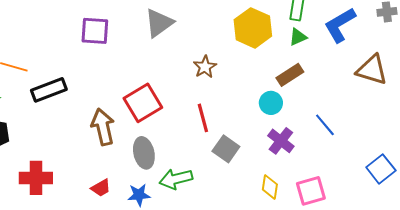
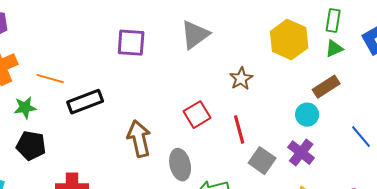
red square: (143, 103) -> (197, 115), moved, size x0.7
purple cross: (281, 141) -> (301, 153), moved

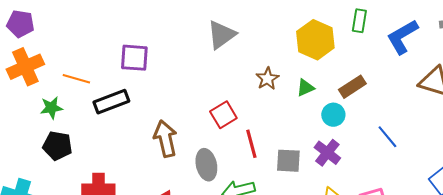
purple square: (131, 43) -> (134, 58), moved
green triangle: (334, 49) -> (305, 88), moved
red line: (239, 130) -> (251, 144), moved
gray square: (262, 161) -> (288, 161), turned -32

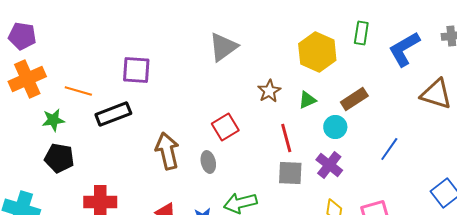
blue line: (387, 137) -> (389, 149), turned 75
red line: (251, 144) -> (286, 138), moved
gray ellipse: (206, 165) -> (208, 162), moved, size x0.7

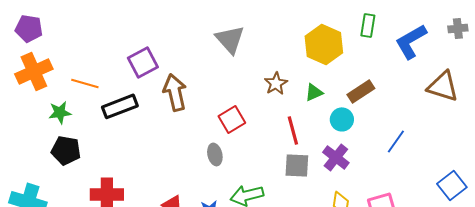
gray triangle: (223, 47) -> (230, 39), turned -36
purple square: (136, 70) -> (143, 62), turned -32
brown arrow: (167, 151) -> (175, 92), moved

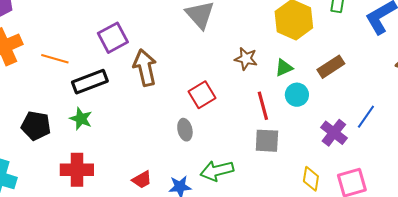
brown star: (276, 83) -> (246, 59), turned -30
green star: (60, 112) -> (81, 119), moved, turned 30
cyan circle: (342, 119) -> (297, 95), moved
purple cross: (336, 157) -> (334, 133), moved

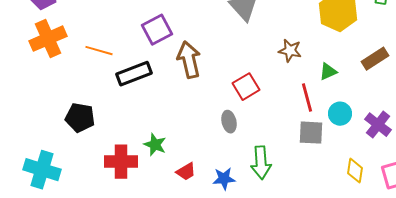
green triangle: (284, 68) -> (328, 72), moved
cyan circle: (297, 95) -> (340, 114), moved
green star: (81, 119) -> (155, 145), moved
green arrow: (217, 171) -> (261, 163), turned -80

